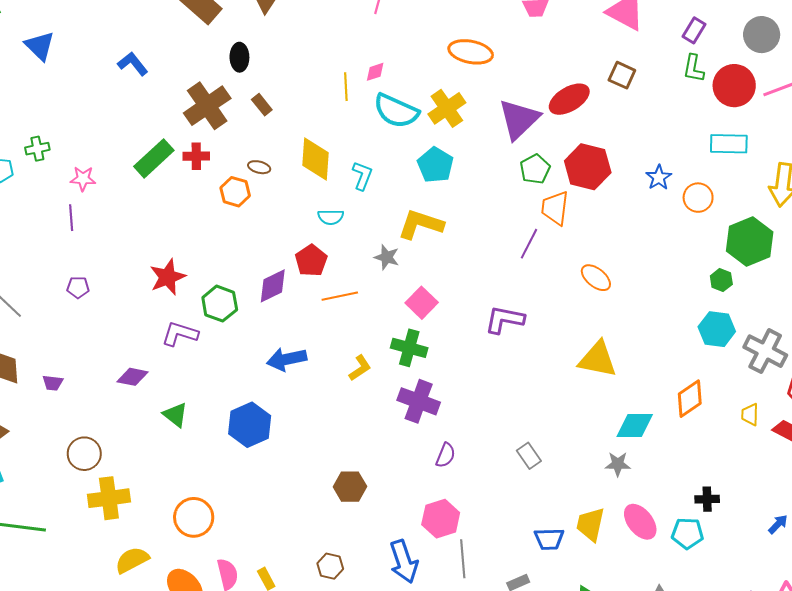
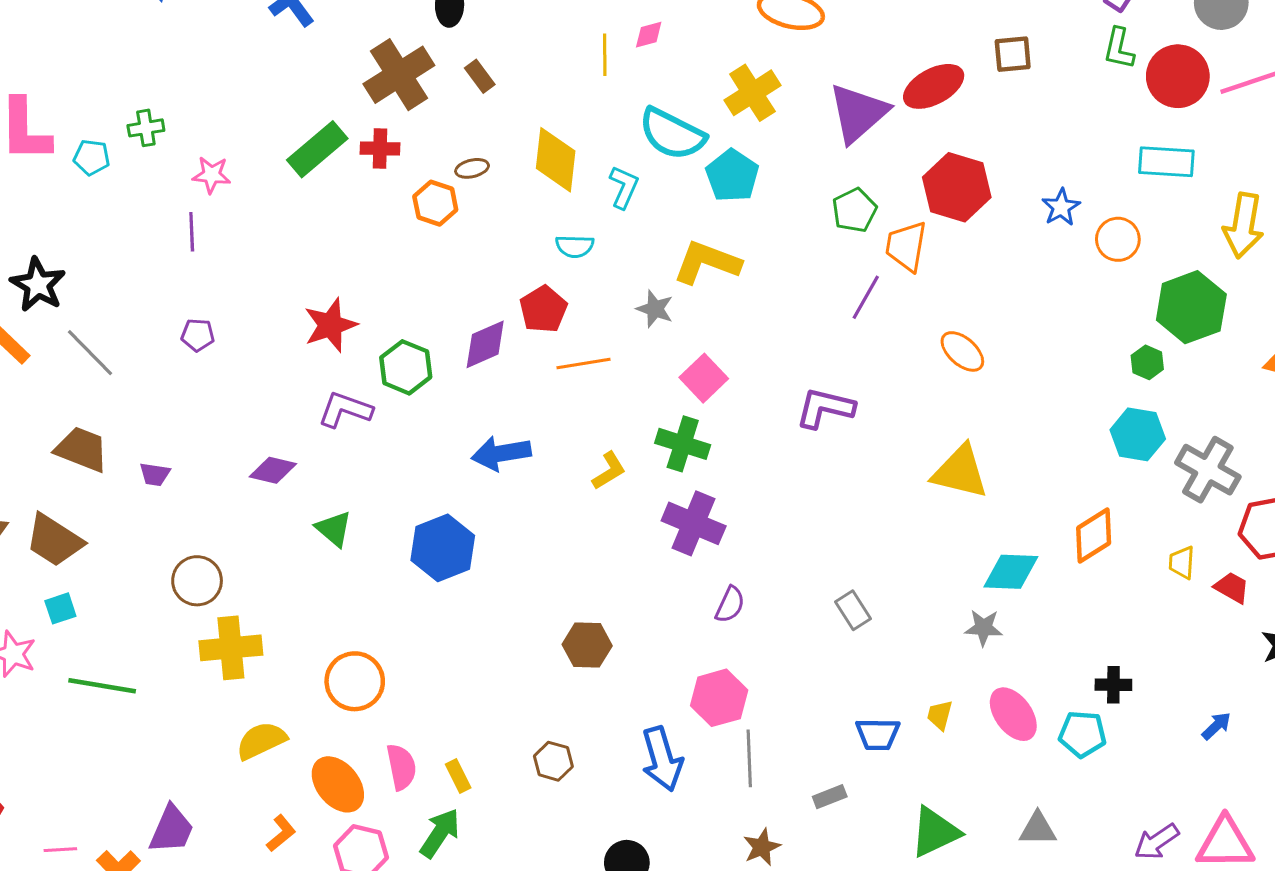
brown square: (622, 75) -> (1013, 54), turned -32
cyan semicircle: (396, 111) -> (672, 134), moved
brown ellipse: (259, 167) -> (472, 168), turned -30
green pentagon: (535, 169) -> (854, 210), moved
yellow trapezoid: (591, 524) -> (940, 715), size x0.6

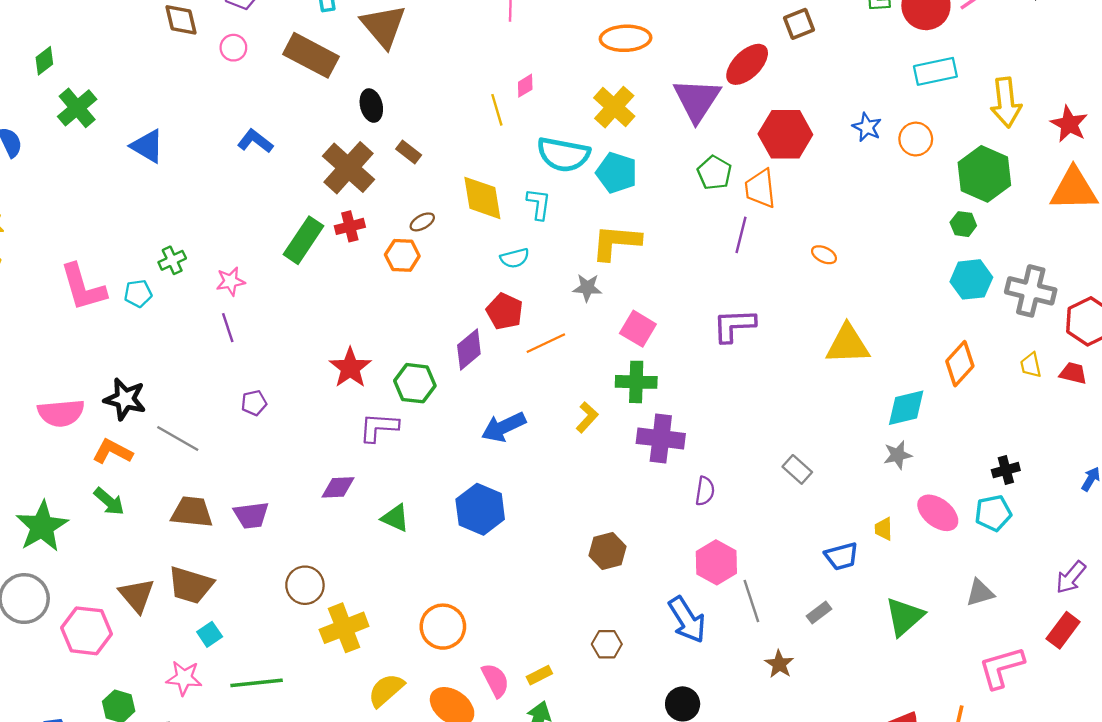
orange ellipse: (962, 351) -> (824, 255), size x0.7
purple trapezoid: (155, 474) -> (251, 515), size x1.5
yellow rectangle: (458, 776) -> (539, 675), turned -75

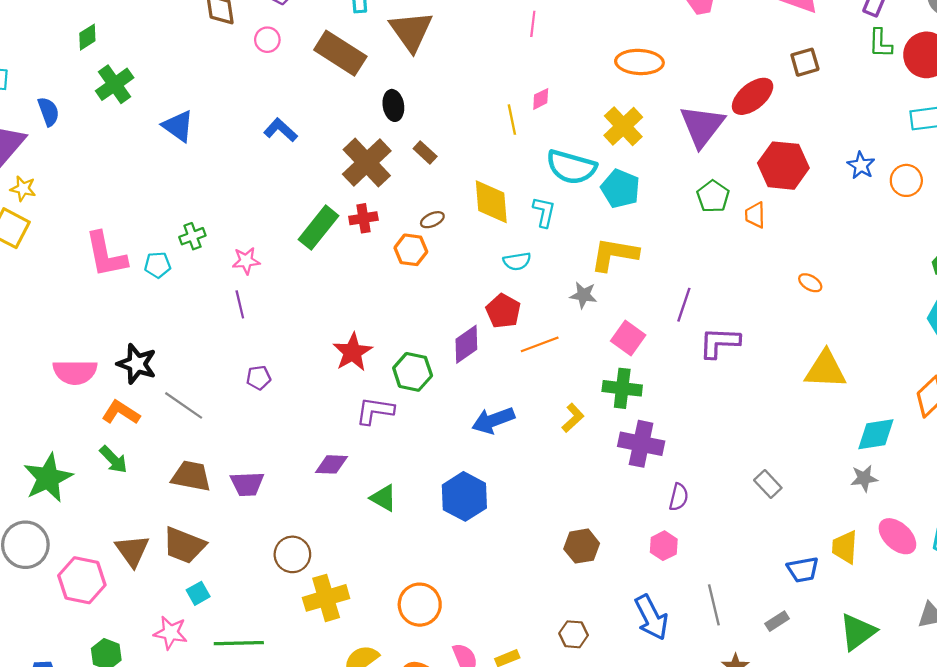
orange trapezoid: (760, 189) -> (755, 215), size x0.7
purple line: (741, 235) -> (684, 305), moved
yellow trapezoid: (884, 529) -> (845, 547), size x1.5
pink hexagon: (716, 562) -> (664, 546), moved, size x0.7

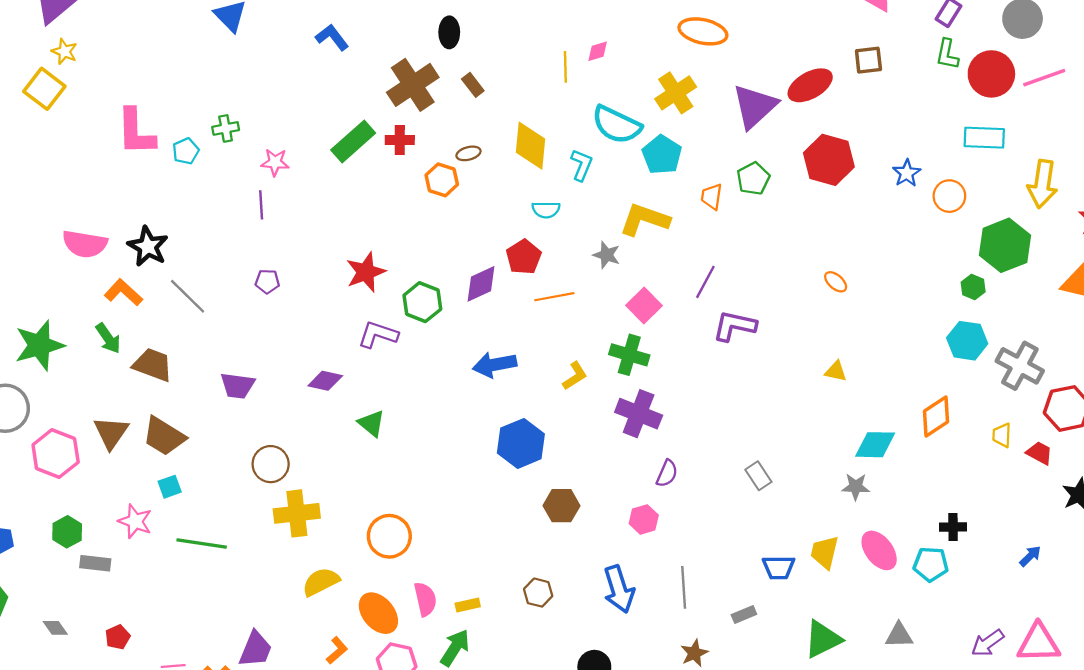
orange trapezoid: (755, 215) -> (712, 197), moved
cyan pentagon: (158, 265) -> (186, 151), turned -30
yellow triangle: (825, 370) -> (836, 371), size x0.5
brown trapezoid: (191, 476) -> (153, 365), moved
blue hexagon: (464, 496) -> (521, 443), moved

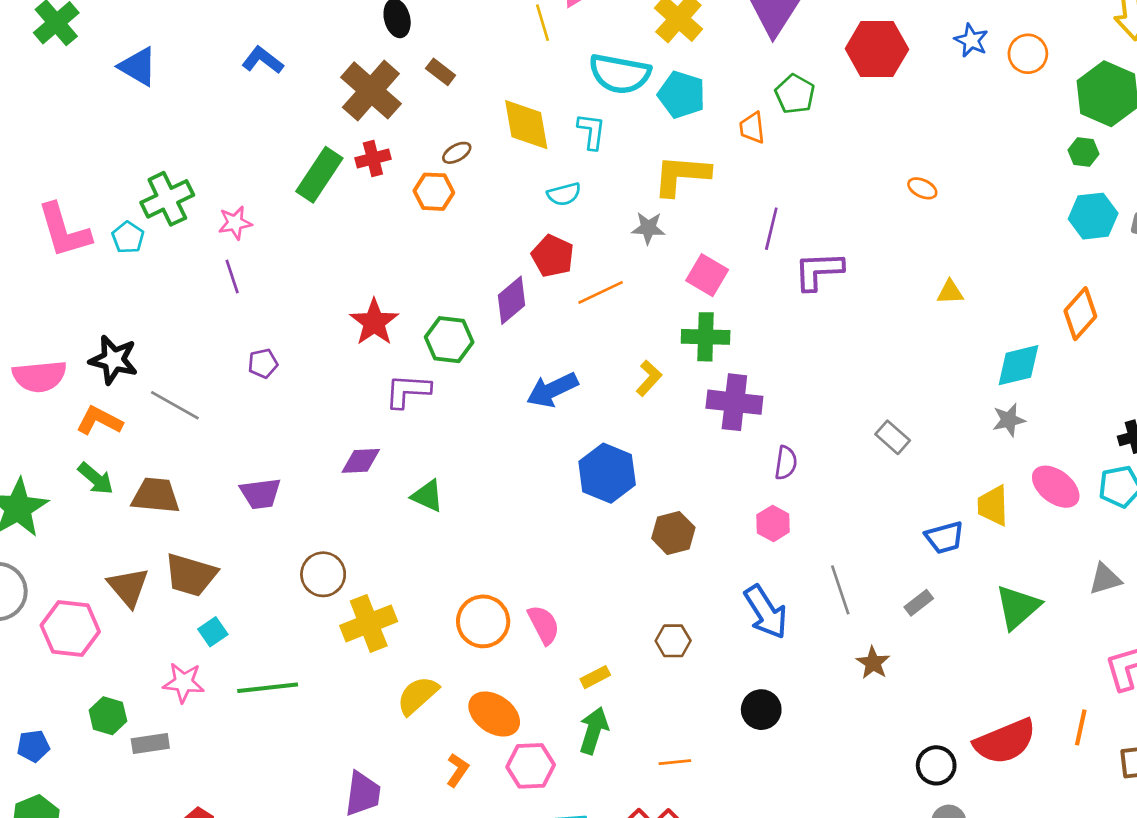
green cross: (226, 128) -> (167, 199), size x1.6
pink semicircle: (425, 599) -> (544, 625), moved

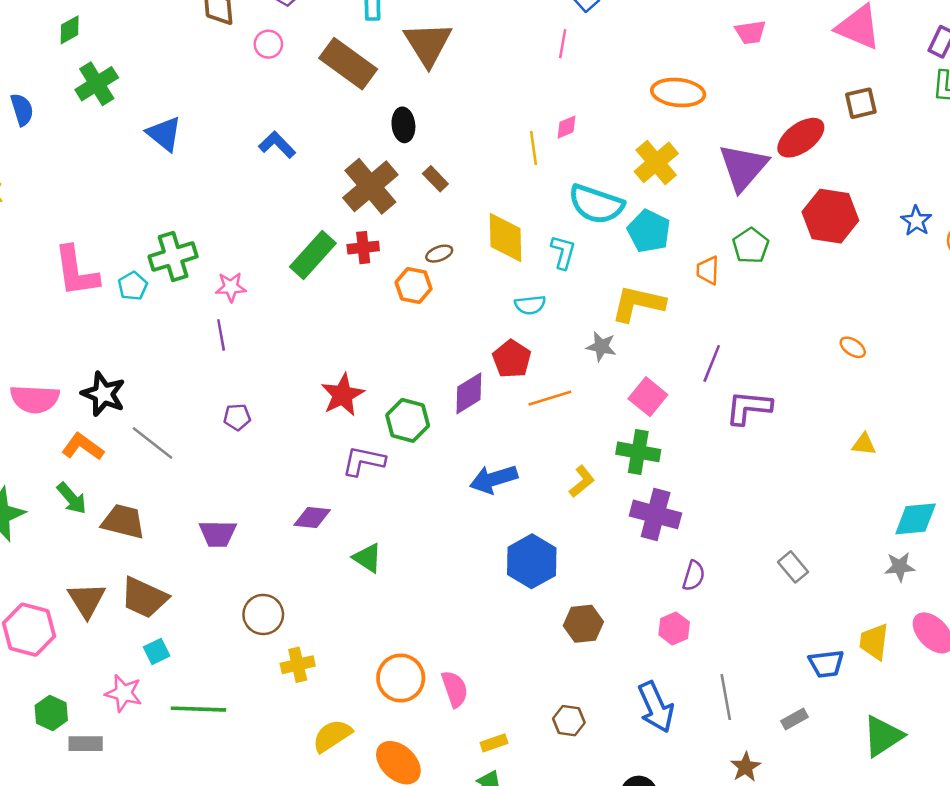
yellow cross: (369, 623) -> (298, 665), size x0.7

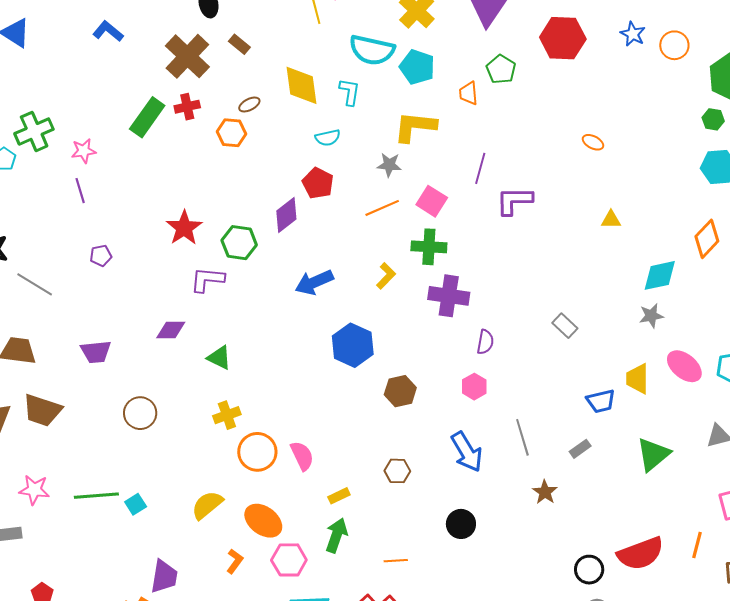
orange line: (550, 398) -> (382, 208), moved
cyan square: (157, 651) -> (136, 504), moved
yellow cross: (298, 665) -> (227, 415), moved

